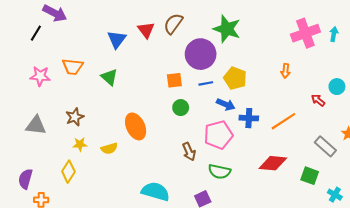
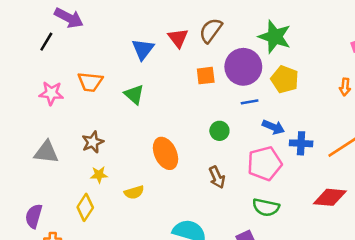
yellow pentagon: (235, 78) -> (285, 79), moved
orange square: (174, 80) -> (206, 76), moved
yellow semicircle: (109, 148) -> (134, 192), moved
brown arrow: (189, 152) -> (217, 177), moved

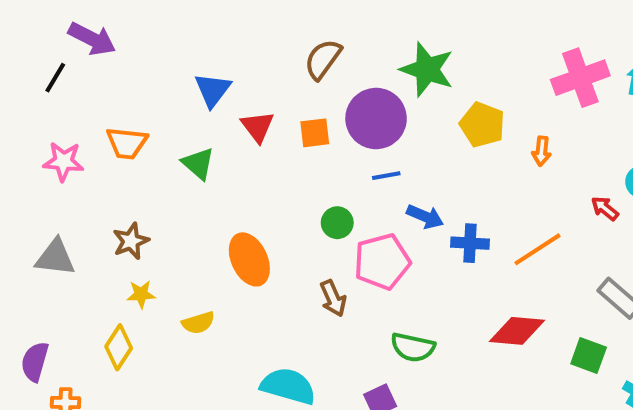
red triangle: (178, 38) -> (258, 127), moved
yellow pentagon: (285, 79) -> (482, 125), moved
pink pentagon: (265, 163) -> (382, 262), moved

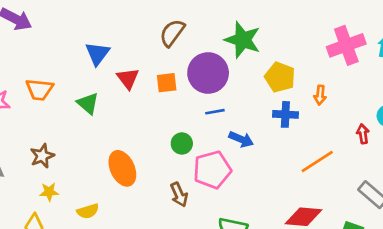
red arrow: (605, 208) -> (363, 134), turned 42
blue cross: (470, 243) -> (285, 114), moved

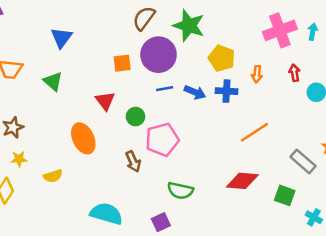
brown semicircle: (172, 33) -> (144, 18), moved
red triangle: (128, 79) -> (105, 101), moved
red arrow: (363, 134) -> (294, 73), moved
blue arrow: (241, 139) -> (195, 92), moved

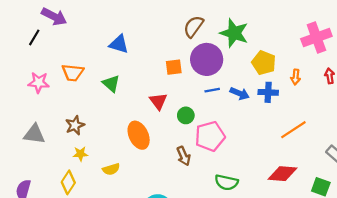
blue triangle: (61, 38) -> (119, 44), turned -50

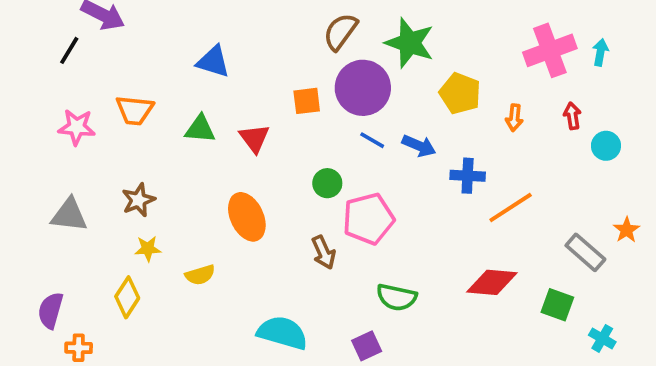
green triangle: (111, 84) -> (200, 129), turned -36
blue line: (212, 90) -> (372, 140), turned 40
blue cross: (268, 92) -> (468, 176), moved
red triangle: (158, 101) -> (254, 138), moved

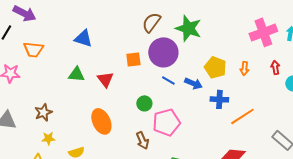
yellow pentagon: (460, 93) -> (215, 67), moved
orange trapezoid: (135, 110) -> (33, 49), moved

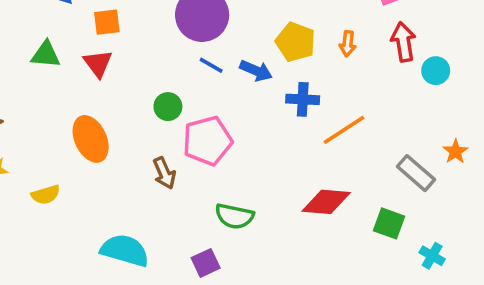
orange square: (133, 59) -> (107, 22), moved
red arrow: (275, 67) -> (403, 42), size x1.5

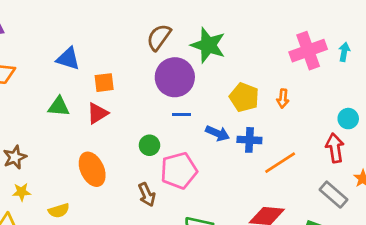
red arrow: (403, 42) -> (335, 148), moved
red triangle: (98, 63) -> (97, 113), turned 35
blue line: (211, 65) -> (181, 115), turned -30
blue arrow: (256, 71) -> (217, 133), moved

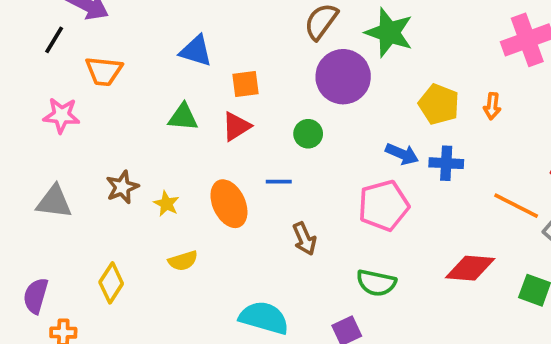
blue line: (181, 115) -> (279, 182), moved
green circle: (149, 145) -> (308, 134), moved
orange line: (280, 163) -> (516, 206), moved, turned 60
pink pentagon: (179, 171) -> (384, 206), moved
yellow star: (21, 192) -> (166, 204), moved, turned 30

